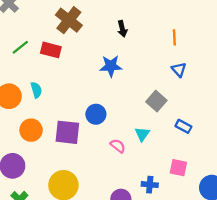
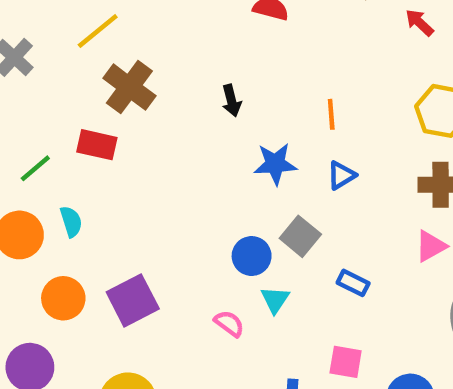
green line: (20, 47) -> (35, 168), moved
blue star: (111, 66) -> (275, 164), moved
blue triangle: (179, 70) -> (341, 175), turned 42
blue circle: (96, 114) -> (252, 256), moved
purple square: (67, 132) -> (133, 300), turned -32

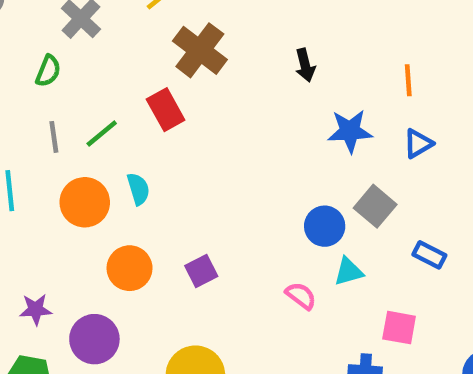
red rectangle: (97, 145) -> (166, 110), turned 48
purple square: (133, 300) -> (201, 271), size x0.6
cyan triangle: (275, 300) -> (349, 272), turned 40
pink square: (346, 362) -> (399, 328), moved

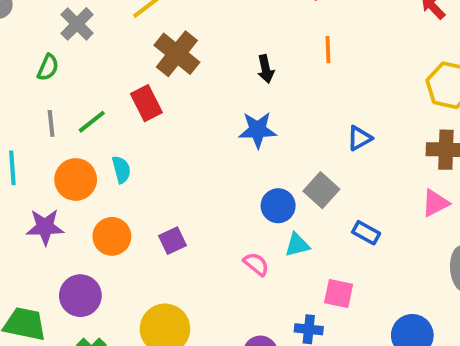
orange line: (408, 80) -> (328, 50), moved
blue star: (350, 131) -> (258, 130), moved
purple star: (36, 309) -> (45, 227), moved, size x1.4

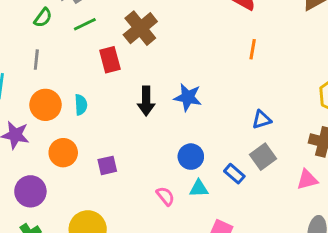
black arrow: (266, 69) -> (146, 101), moved, size x1.4
green line: (92, 122) -> (85, 24), moved
gray square: (321, 190) -> (263, 157), moved
blue rectangle: (366, 233) -> (234, 174), moved

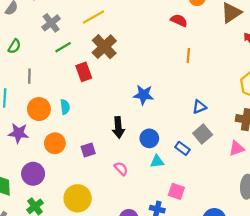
green semicircle: (43, 18) -> (14, 46), moved
black arrow: (146, 101) -> (118, 127), moved
pink semicircle: (165, 196) -> (121, 169), moved

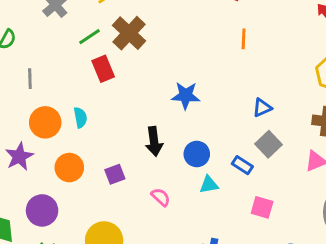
green line: (63, 47) -> (89, 37), moved
purple star: (18, 133) -> (19, 156), turned -30
pink square: (176, 191) -> (262, 207), moved

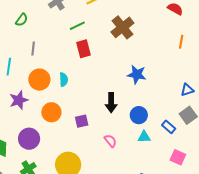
brown cross: (129, 33) -> (122, 27), moved

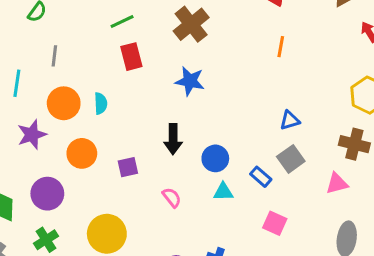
blue star: (137, 75) -> (190, 81), moved

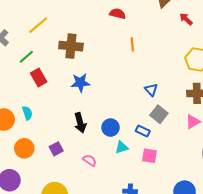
brown cross: (191, 24) -> (71, 46), turned -30
blue triangle: (290, 120) -> (151, 90), turned -40
pink square: (275, 223) -> (150, 156), moved

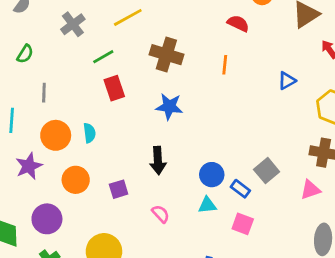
orange line: (132, 44) -> (225, 65), moved
blue triangle: (151, 90) -> (287, 81), moved, turned 32
blue circle: (111, 128) -> (212, 175), moved

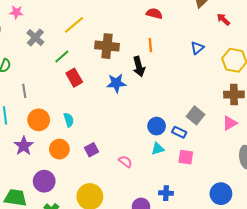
cyan semicircle: (89, 133) -> (69, 120), moved
black arrow: (158, 160) -> (139, 66), moved

